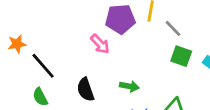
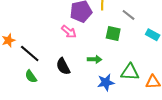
gray line: (173, 28) -> (129, 15), moved
green square: (181, 56) -> (113, 33), moved

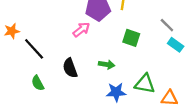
gray line: (129, 15) -> (167, 25), moved
pink arrow: (69, 32) -> (81, 30), turned -84
green semicircle: (31, 76) -> (38, 83), moved

